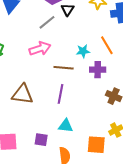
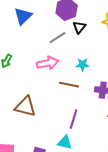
cyan star: (83, 51) -> (83, 65), moved
purple line: (60, 94) -> (74, 119), moved

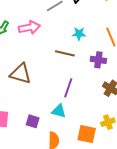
pink arrow: (48, 63) -> (29, 27), moved

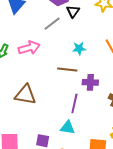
purple cross: (98, 60) -> (90, 82), moved

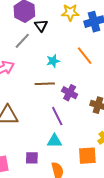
purple cross: (90, 82) -> (70, 93), turned 35
purple line: (74, 103) -> (57, 116), turned -30

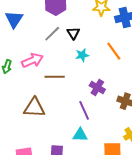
black triangle: (41, 26) -> (73, 33), moved
brown line: (45, 84) -> (55, 77), moved

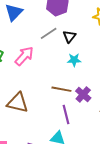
pink arrow: (32, 60) -> (24, 56), turned -35
brown line: (55, 77) -> (61, 89), moved

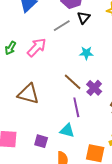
black triangle: (69, 37) -> (84, 18), moved
brown line: (61, 89) -> (73, 82), turned 30

